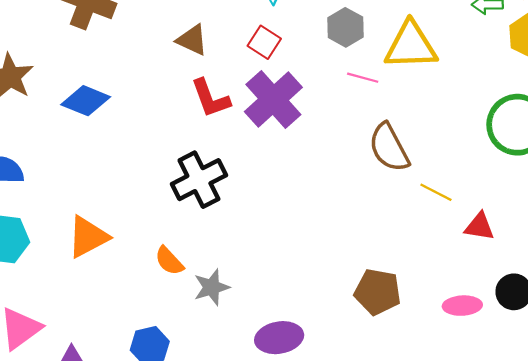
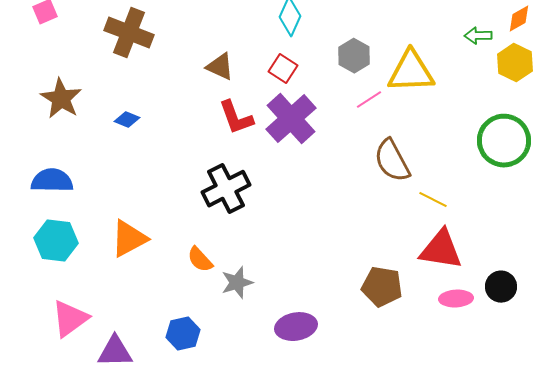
pink line: (363, 78) -> (369, 100), turned -48
blue diamond: (86, 101) -> (127, 120), size x0.6
red triangle: (479, 227) -> (441, 250), moved, size x1.6

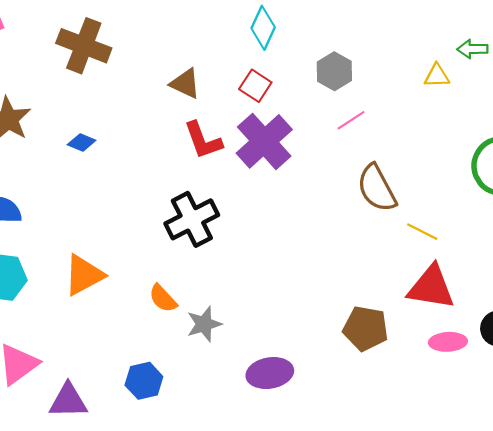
yellow triangle: (411, 72) -> (437, 76), moved, size x0.5

